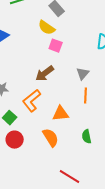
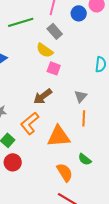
orange triangle: (61, 114) -> (59, 136), size x1.4
green semicircle: (87, 137) -> (85, 159), turned -40
orange semicircle: (51, 138) -> (65, 172), moved

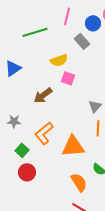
gray rectangle: (55, 31) -> (82, 41), moved
yellow semicircle: (45, 50) -> (59, 60), turned -54
brown arrow: (43, 96) -> (43, 95), moved

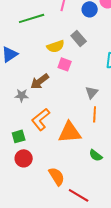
gray rectangle: (82, 41) -> (79, 38), moved
gray star: (14, 121) -> (22, 95), moved
green square: (22, 150) -> (19, 136), turned 32
orange semicircle: (79, 182) -> (57, 176), moved

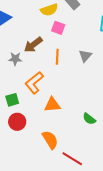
orange line: (95, 114) -> (57, 57), moved
orange triangle: (70, 132) -> (52, 105), moved, size x0.7

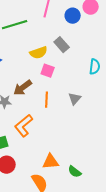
orange triangle: (52, 105) -> (51, 162), moved
green semicircle: (89, 119) -> (75, 172), moved

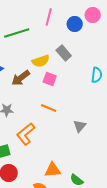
brown arrow: (23, 88) -> (21, 78), moved
gray triangle: (75, 99) -> (80, 126), moved
orange line: (47, 100) -> (49, 108), turned -70

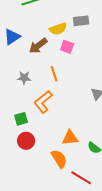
gray rectangle: (64, 53) -> (81, 21), turned -56
orange line: (49, 108) -> (54, 74), moved, turned 49

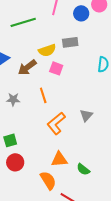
orange L-shape: (43, 102) -> (56, 123), moved

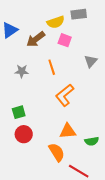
gray triangle: (86, 115) -> (91, 61), moved
green semicircle: (83, 169) -> (92, 141), turned -48

